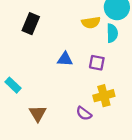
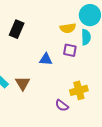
purple square: (97, 63) -> (70, 50), moved
brown triangle: (38, 113) -> (23, 83), moved

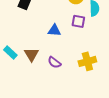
purple semicircle: (62, 105) -> (54, 62), moved

